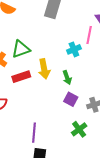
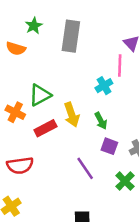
purple line: (34, 133) -> (85, 168), moved, turned -30

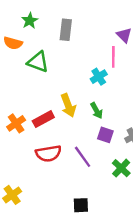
gray rectangle: (71, 36) -> (66, 30), size x0.7
green triangle: (40, 95) -> (38, 62), moved, turned 50
orange cross: (15, 112) -> (16, 123), moved, turned 30
red semicircle: (20, 165) -> (48, 153), moved

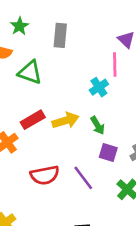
yellow arrow: (68, 105) -> (66, 120), turned -85
red rectangle: (43, 119) -> (33, 120), moved

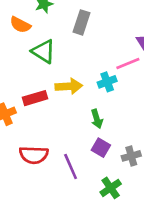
pink line: (115, 64) -> (128, 63), turned 55
yellow arrow: (66, 120) -> (69, 86), moved

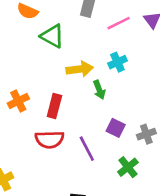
pink line: (128, 63) -> (119, 23), moved
red rectangle: (35, 98) -> (54, 106), moved, turned -55
green arrow: (97, 119) -> (99, 90), moved

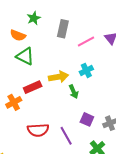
green triangle: (52, 36) -> (25, 56), moved
red rectangle: (54, 106) -> (33, 87), moved, turned 54

